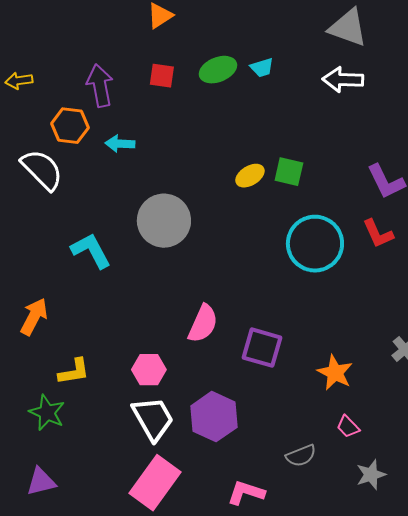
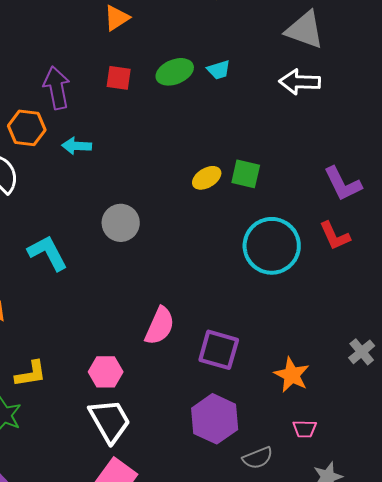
gray circle: (164, 221) -> (121, 223), size x0.7
purple hexagon: (214, 417) -> (215, 419), moved
pink trapezoid: (348, 427) -> (305, 429), turned -45

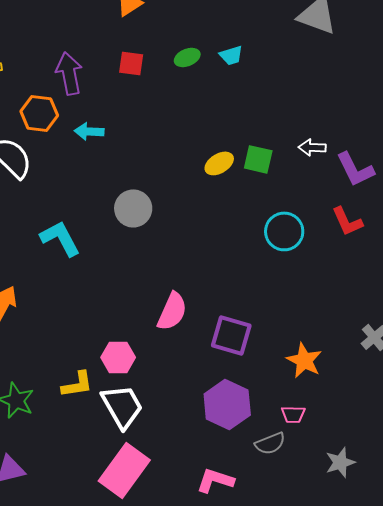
green ellipse: (175, 72) -> (187, 57), size x0.7
white arrow: (300, 82) -> (312, 147), moved, size x0.7
cyan circle: (272, 246) -> (284, 231), size x0.7
yellow L-shape: (31, 374) -> (77, 384), moved
pink trapezoid: (305, 429) -> (293, 414), moved

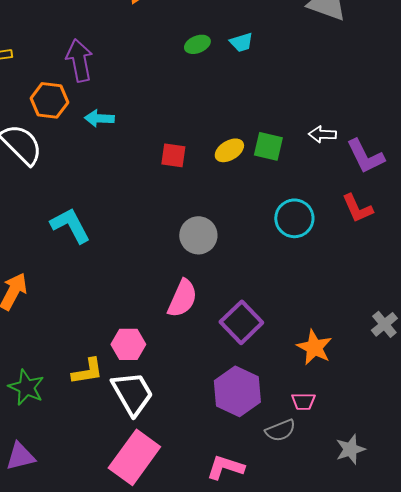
red square: (131, 63) -> (173, 155), moved
gray circle: (133, 208) -> (198, 235), moved
purple square: (231, 335) -> (241, 322), turned 30

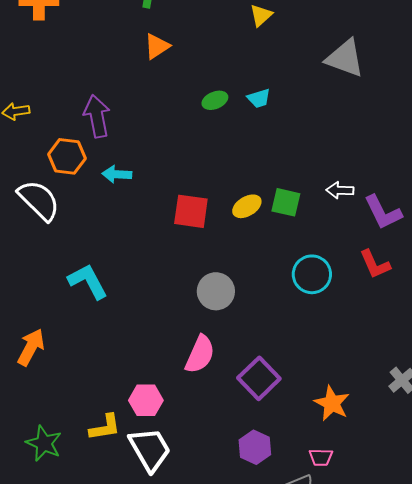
red square: (173, 155) -> (191, 211), size x1.4
purple hexagon: (237, 391) -> (255, 447), size x0.7

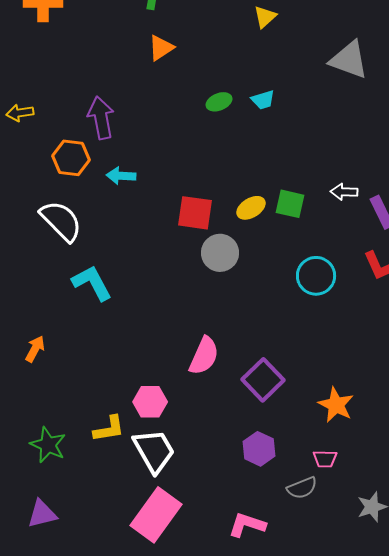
white semicircle: (39, 200) -> (61, 221), moved
gray circle: (216, 291) -> (220, 253), moved
orange arrow: (31, 347) -> (35, 349), size x0.7

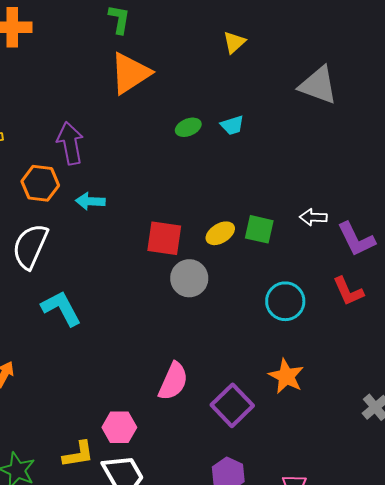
orange triangle: (161, 48) -> (130, 73), size x1.6
white semicircle: (61, 221) -> (30, 246), turned -111
orange star: (336, 405) -> (286, 376), moved

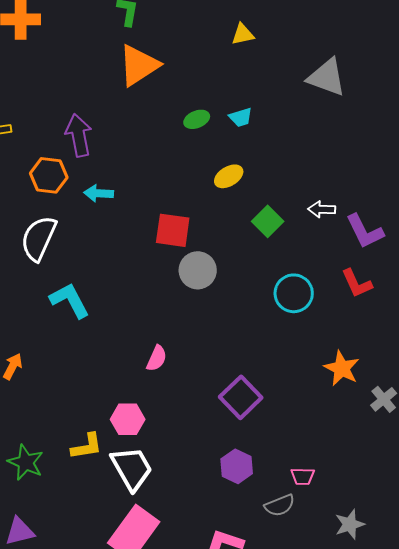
yellow triangle: (234, 42) -> (243, 34), turned 30
green square: (259, 229) -> (268, 221), turned 32
yellow ellipse: (220, 233) -> (229, 176), moved
orange star: (286, 376) -> (342, 368), moved
pink semicircle: (173, 381) -> (157, 358), moved, size x0.7

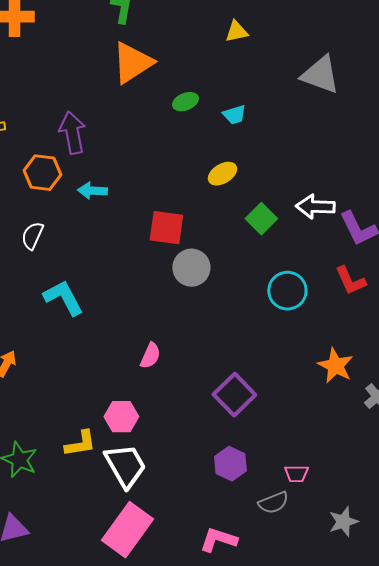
green ellipse: (197, 119) -> (185, 102), moved
white arrow: (322, 209) -> (315, 207), size x1.4
white semicircle: (39, 238) -> (32, 236), size x0.6

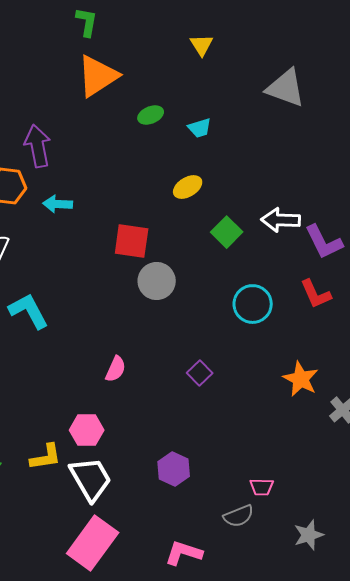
yellow triangle: (236, 32) -> (202, 45), turned -50
purple square: (234, 395) -> (200, 373), moved, size x0.6
purple hexagon: (230, 464) -> (174, 469), moved

